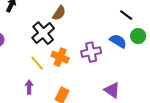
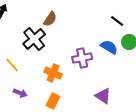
orange cross: (60, 57) -> (53, 73), moved
yellow line: (37, 63) -> (12, 65), moved
purple arrow: (29, 87) -> (20, 93), turned 112

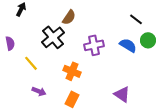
purple cross: (82, 58) -> (94, 45), moved

